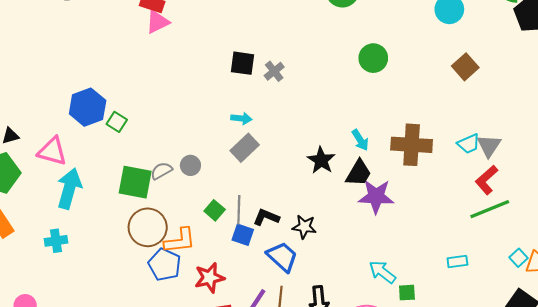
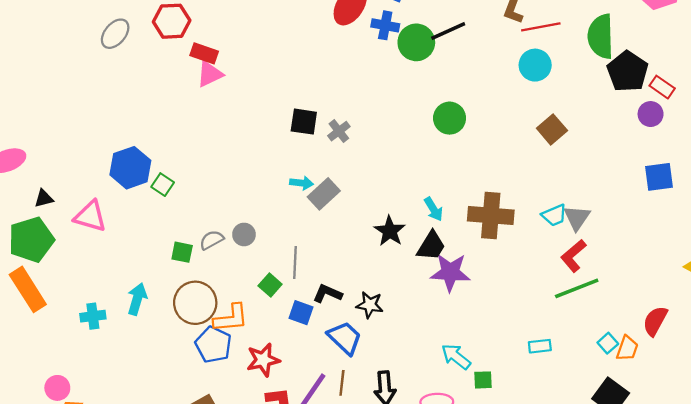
gray rectangle: (245, 148) -> (324, 194), moved
green square: (135, 182) -> (182, 252), size x0.6
cyan arrow: (69, 189) -> (137, 299), moved, size x0.7
gray line: (239, 210) -> (295, 263), moved

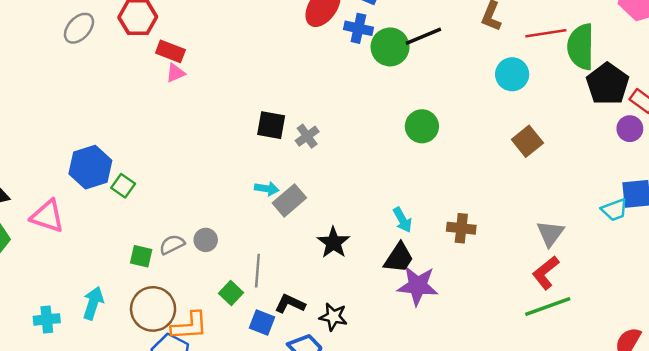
red line: (541, 27) -> (546, 33), moved
pink triangle: (210, 74) -> (175, 73), size x0.7
brown cross: (491, 215) -> (461, 228), size x0.6
cyan trapezoid: (554, 215) -> (614, 210), moved
black star: (390, 231) -> (333, 243), moved

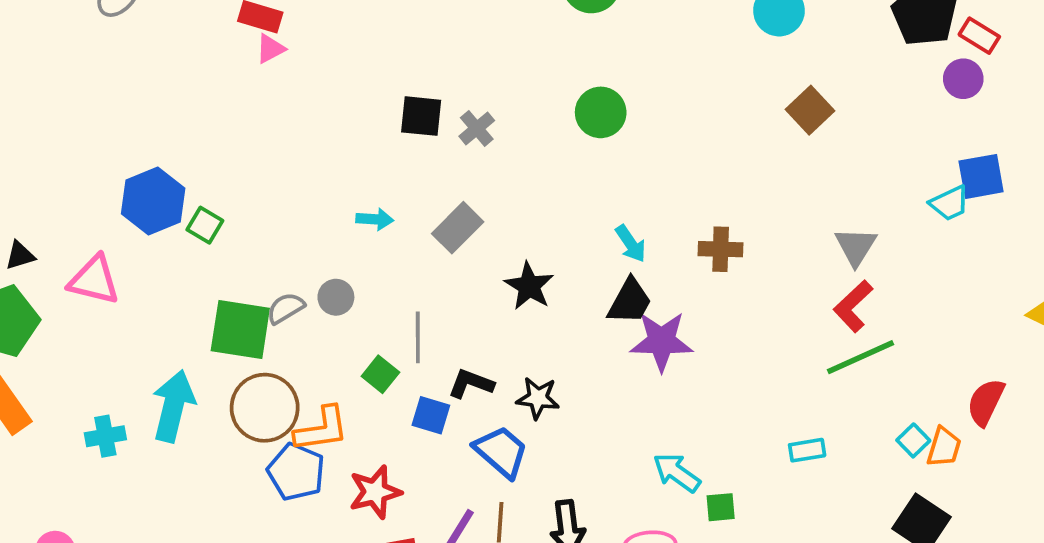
green circle: (422, 126) -> (601, 112), moved
cyan arrow: (267, 189) -> (375, 219), moved
green square: (141, 256) -> (240, 330), size x1.8
cyan arrow: (93, 303) -> (173, 406), size x1.4

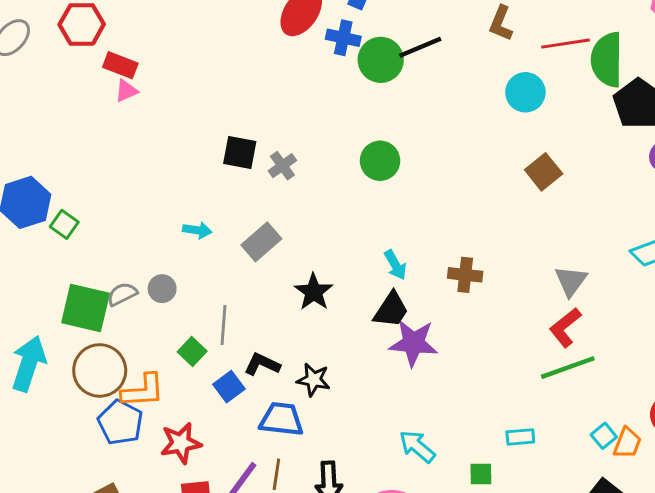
blue square: (431, 415) -> (229, 387), turned 32
blue trapezoid: (501, 452) -> (281, 419), turned -39
green square: (721, 507) -> (481, 474), moved

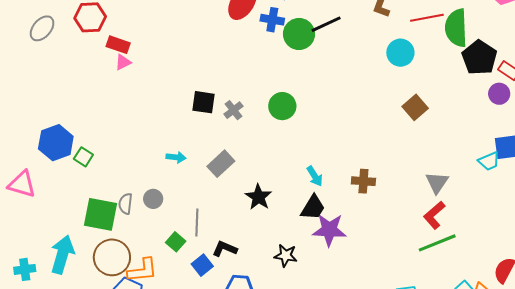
green circle: (380, 161) -> (282, 106), moved
gray semicircle: (122, 294) -> (126, 204), turned -55
black star: (314, 380) -> (286, 256), moved

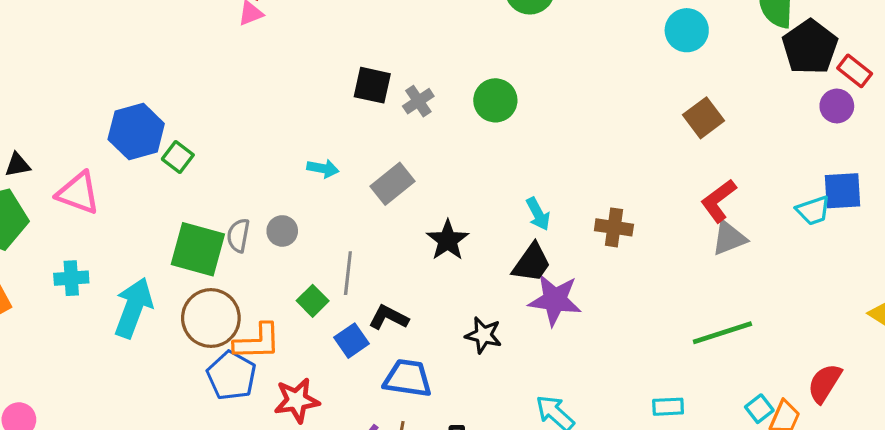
gray triangle: (437, 183) -> (729, 238), turned 30
red L-shape: (434, 215) -> (719, 201), moved
cyan cross: (25, 269) -> (71, 278), moved

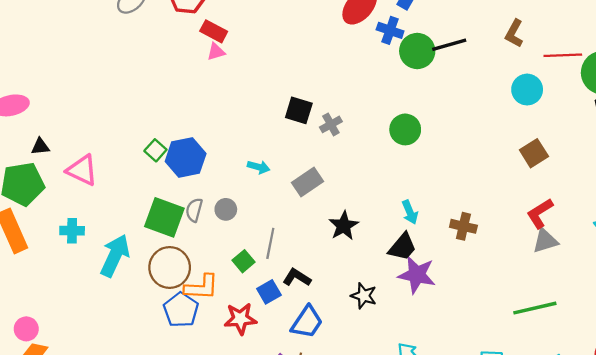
green circle: (495, 100) -> (405, 129), moved
blue hexagon: (136, 132) -> (186, 158), moved
blue trapezoid: (408, 378) -> (307, 322), turned 111
red star: (297, 400) -> (240, 319), moved

